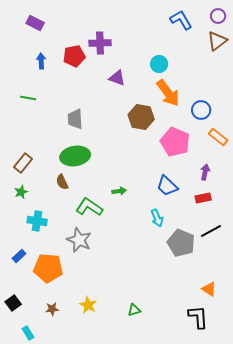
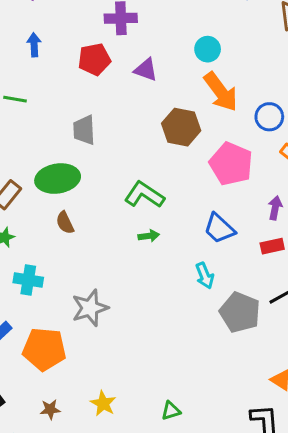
red pentagon: (74, 56) -> (94, 59), moved
green ellipse: (75, 156) -> (58, 179), moved
green L-shape: (89, 207) -> (144, 195), moved
gray star: (79, 240) -> (90, 308), turned 30

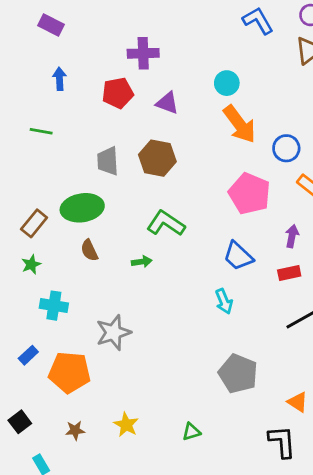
brown hexagon: (181, 127) -> (157, 158), moved
green arrow: (149, 236) -> (142, 262), moved
gray pentagon: (240, 312) -> (238, 374), moved

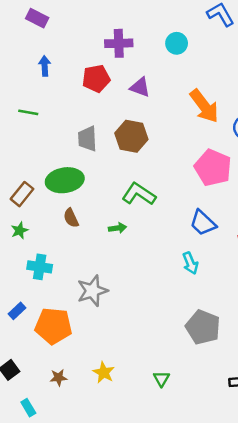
cyan circle: (227, 83) -> (177, 43), moved
green triangle: (191, 432) -> (161, 379), turned -42

